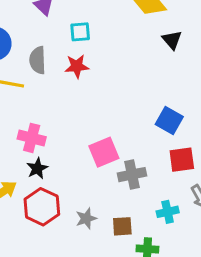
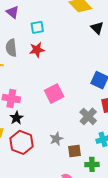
pink square: (104, 152) -> (54, 94), moved
gray cross: (132, 175) -> (88, 116), moved, turned -30
gray star: (86, 219) -> (56, 139), moved

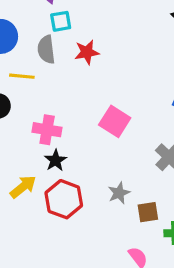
cyan square: (37, 27) -> (61, 21), moved
pink square: (54, 94) -> (115, 121), turned -30

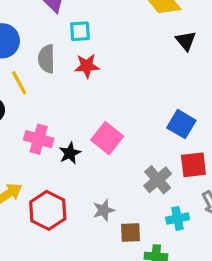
cyan square: (61, 21) -> (80, 31), moved
yellow line: (22, 76) -> (19, 83), turned 50
black star: (56, 160) -> (70, 153), moved

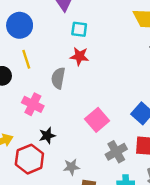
gray semicircle: (46, 59) -> (58, 78), moved
pink square: (107, 138) -> (97, 120), moved
black star: (70, 153) -> (47, 136), moved

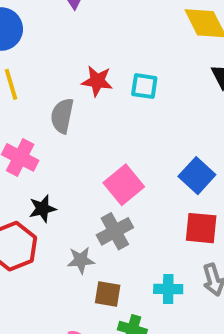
cyan square: (79, 29) -> (144, 86), moved
gray cross: (116, 152) -> (115, 231), moved

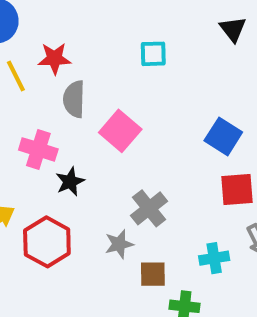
red star: (97, 81) -> (54, 58), moved
pink square: (124, 185) -> (120, 131), moved
black star: (42, 209) -> (70, 182), moved

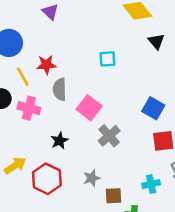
pink cross: (38, 149) -> (29, 108), moved
gray cross: (149, 208) -> (109, 136), moved

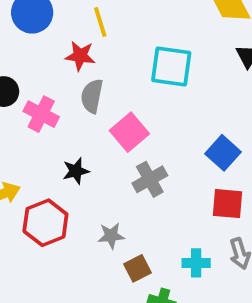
cyan square: (107, 59) -> (171, 67), size x1.6
yellow line: (23, 77) -> (100, 22), moved
brown square: (113, 196) -> (137, 268), turned -36

